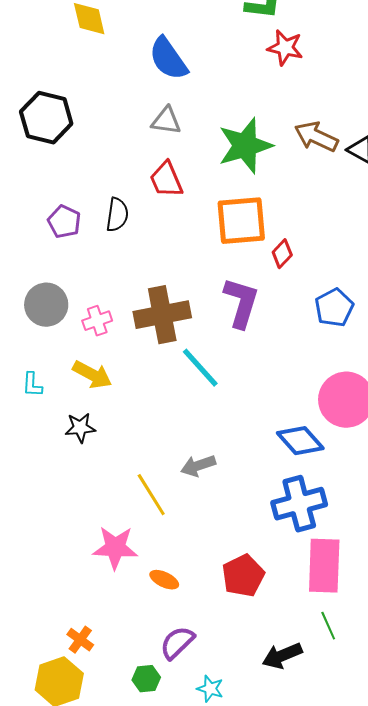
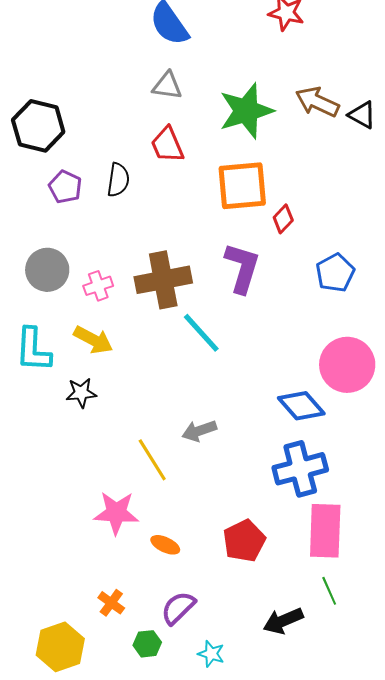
black hexagon: (46, 118) -> (38, 126), moved
cyan L-shape: (32, 385) -> (33, 350), size x1.8
orange cross: (80, 640) -> (111, 603), moved

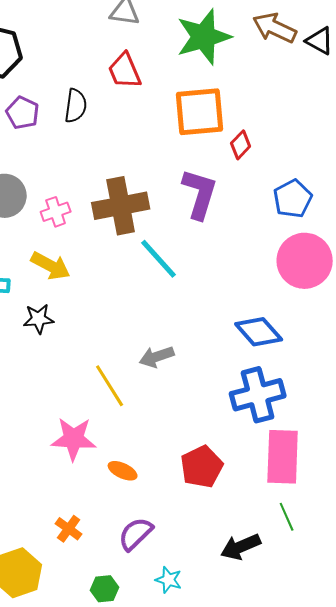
pink circle: (347, 365) -> (305, 261), moved
green hexagon: (147, 644) -> (105, 589), moved

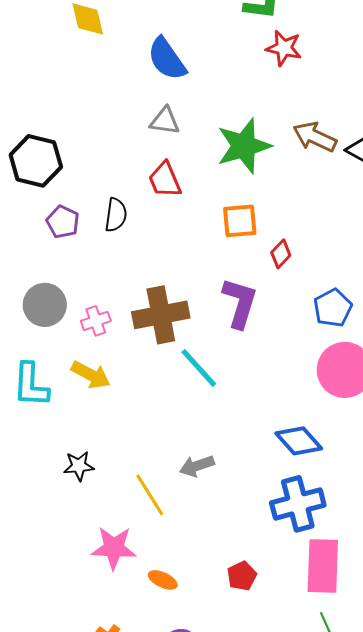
orange square: (200, 112) -> (240, 221), size x0.7
black star: (39, 319) -> (79, 466), moved
red pentagon: (202, 467) -> (242, 576), size x0.7

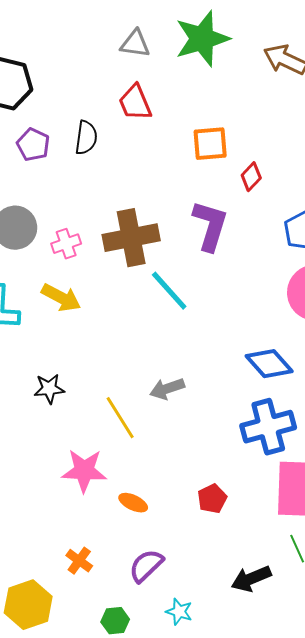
green star: (244, 146) -> (202, 39), moved

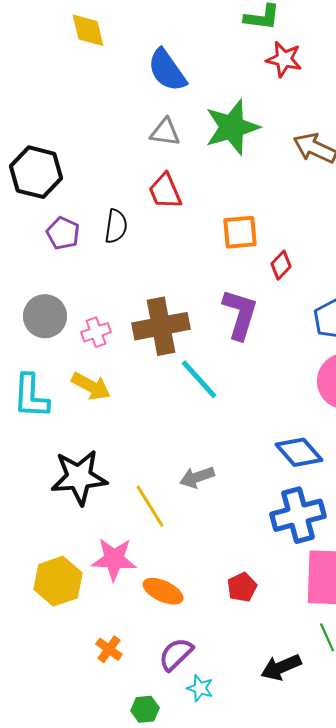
black star: (49, 389) -> (79, 477), size x1.8
orange ellipse: (133, 503) -> (163, 591), size x1.4
yellow hexagon: (28, 605) -> (58, 581), moved
cyan star: (179, 612) -> (200, 688), moved

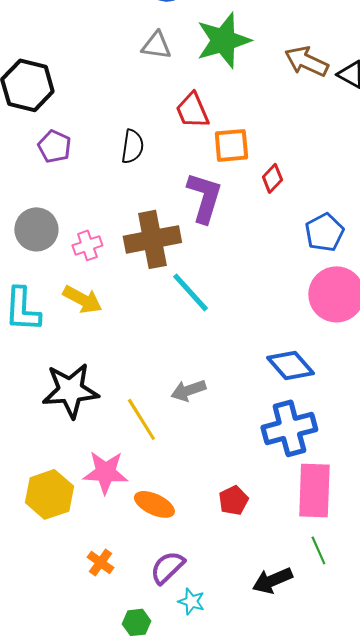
red trapezoid: (165, 191) -> (192, 110), moved
black semicircle: (116, 226) -> (132, 146), moved
purple L-shape: (240, 314) -> (204, 197), moved

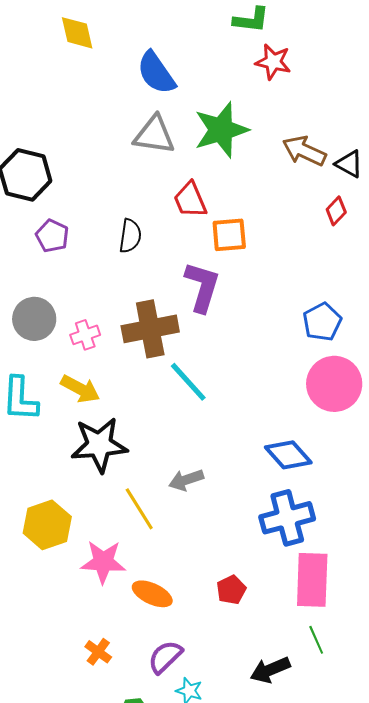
gray triangle: (156, 45) -> (154, 135), size x1.4
red diamond: (272, 178) -> (336, 211), moved
black star: (70, 390) -> (99, 445), moved
yellow hexagon: (49, 494) -> (47, 525), moved

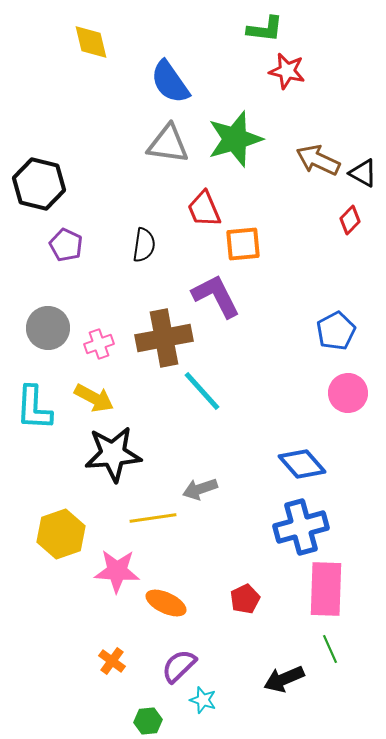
purple L-shape: (202, 287) -> (216, 296), turned -44
pink circle: (334, 384) -> (348, 393), size x0.7
yellow line: (139, 509) -> (153, 518), turned -66

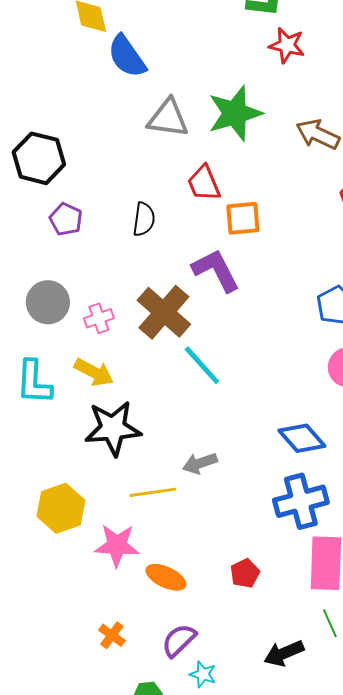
blue semicircle: (170, 82) -> (127, 56), moved
brown cross: (164, 338) -> (164, 312), turned -38

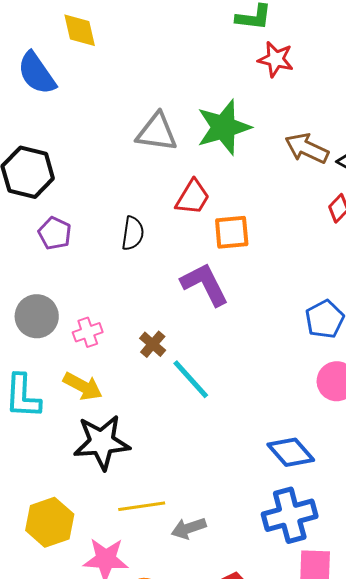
blue semicircle: (127, 56) -> (37, 73), moved
red trapezoid: (204, 183) -> (193, 197), turned -126
brown cross: (164, 312) -> (153, 344), moved, size x0.5
gray arrow: (200, 463) -> (189, 528), moved

